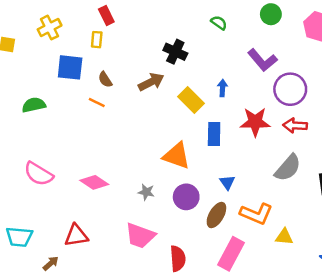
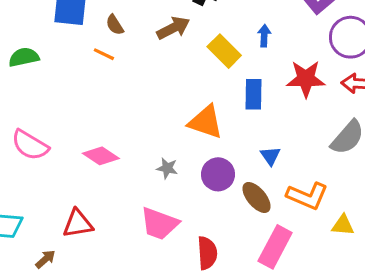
brown ellipse: (216, 215) -> (257, 197), turned -70

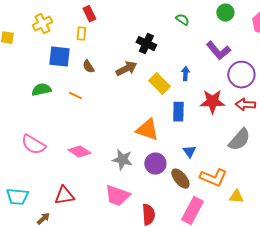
orange line: (104, 54) -> (75, 96), moved
green semicircle: (24, 57) -> (41, 90), moved
gray star: (167, 168) -> (122, 160), size x1.5

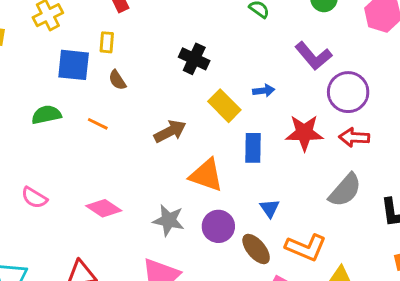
yellow rectangle: (81, 34) -> (107, 42), moved
black cross: (146, 44) -> (194, 59), moved
brown arrow: (126, 69) -> (170, 131), moved
blue arrow: (185, 74) -> (264, 91), turned 80
pink semicircle: (33, 145) -> (34, 198), size x0.7

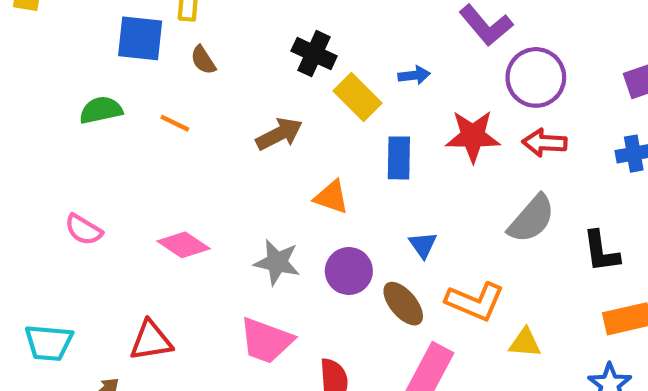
black cross: (194, 59) -> (314, 54), moved
orange triangle: (206, 175) -> (331, 197), size x0.7

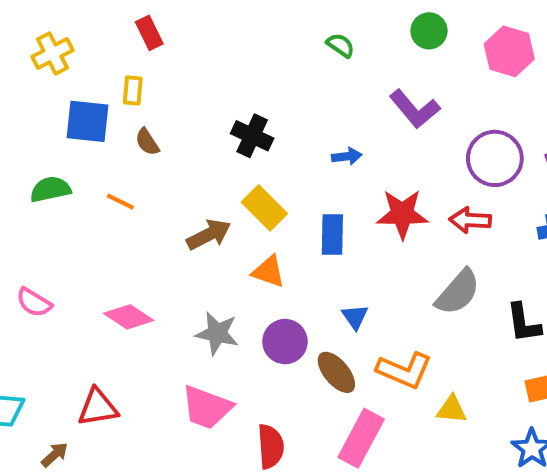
purple circle: (536, 77) -> (495, 158), moved
yellow rectangle: (358, 97) -> (264, 208), moved
brown arrow: (279, 134) -> (209, 235), moved

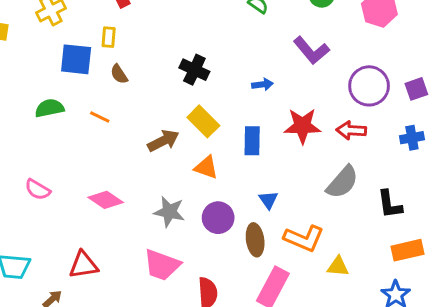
brown ellipse: (336, 372) -> (255, 240), turned 32

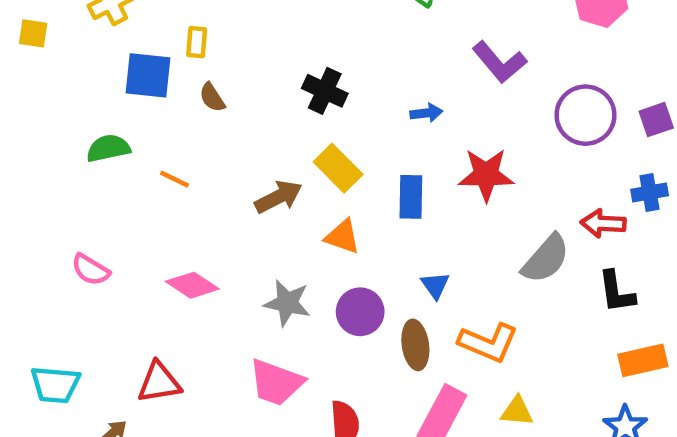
orange line: (100, 117) -> (175, 179), moved
red arrow: (351, 130) -> (603, 223), moved
yellow triangle: (338, 266) -> (517, 411), moved

